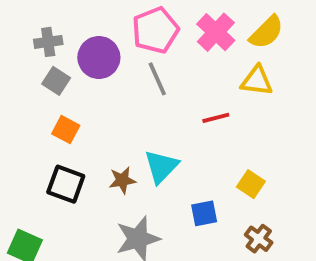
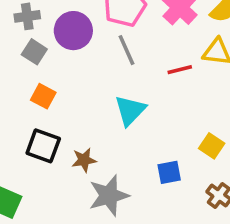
red line: (216, 118) -> (180, 70), moved
cyan triangle: (161, 167) -> (130, 110), moved
brown star: (122, 180) -> (84, 160), moved

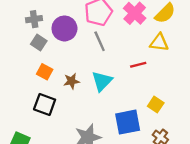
red line: (180, 70) -> (138, 65), moved
brown star: (84, 160) -> (71, 81), moved
blue square: (169, 172) -> (128, 122), size x1.6

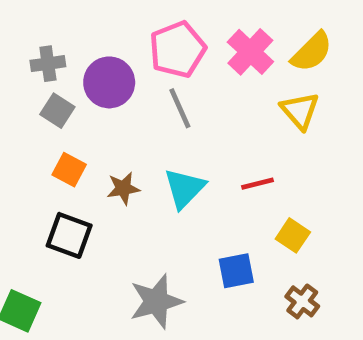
yellow triangle: (159, 43) -> (300, 111), turned 42
red line: (138, 65) -> (258, 184), moved
blue square: (128, 122) -> (236, 271), size x0.7

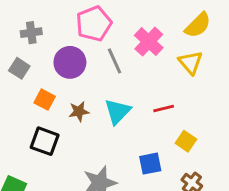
pink pentagon: (177, 49) -> (94, 24), moved
pink cross: (250, 52) -> (149, 42), moved
purple circle: (109, 82) -> (70, 62), moved
gray square: (57, 111) -> (19, 68), moved

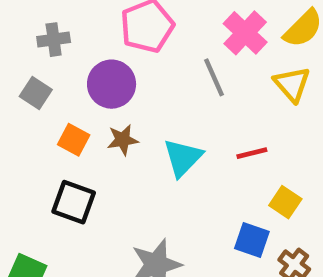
pink cross: (149, 42) -> (245, 33), moved
gray line: (115, 61) -> (214, 77), moved
brown star: (79, 111) -> (123, 140), moved
blue square: (150, 164) -> (252, 240), moved, turned 30

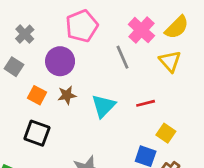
gray cross: (54, 40) -> (25, 34), turned -36

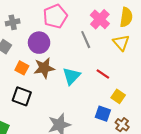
yellow semicircle: (177, 27) -> (126, 17), turned -36
gray cross: (25, 34) -> (13, 22), turned 32
brown star: (67, 95) -> (44, 68), size x1.5
red line: (146, 103) -> (103, 74), turned 48

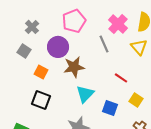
gray cross: (13, 22) -> (32, 27), turned -32
brown star: (44, 68) -> (74, 67), moved
cyan triangle: (71, 76) -> (85, 94), moved
blue square: (103, 114) -> (110, 108), moved

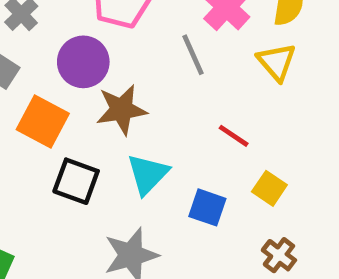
orange square: (41, 72) -> (43, 122), size x1.5
black square: (41, 100) -> (76, 181), moved

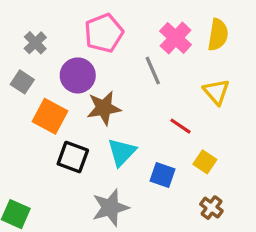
yellow triangle: (277, 62) -> (216, 92), moved

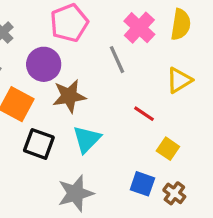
yellow triangle: (216, 92) -> (179, 80), turned 40
blue square: (163, 175) -> (142, 184), moved

